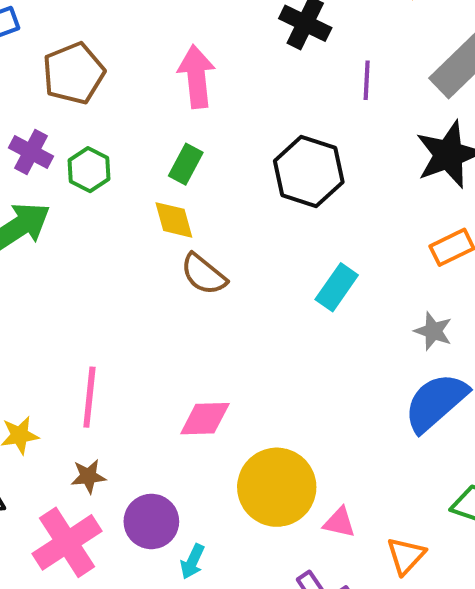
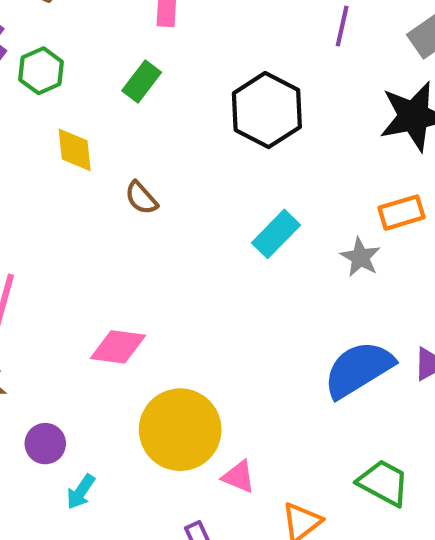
yellow diamond: (174, 220) -> (75, 150), moved
brown semicircle: (204, 274) -> (141, 198), size x0.7
gray star: (433, 331) -> (360, 257), moved
purple circle: (151, 521) -> (45, 444), size x0.7

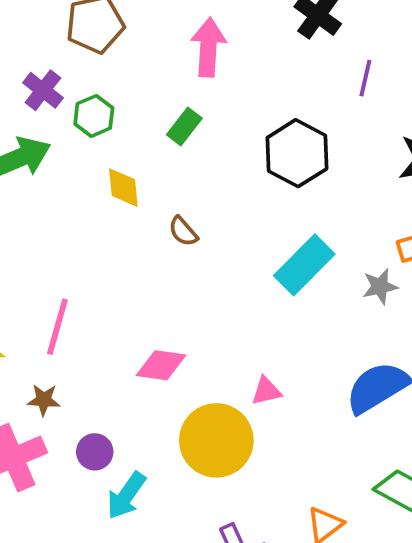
cyan rectangle: (276, 234) -> (304, 265), size x1.4
gray star: (360, 257) -> (380, 286), turned 30
pink triangle: (239, 477) -> (266, 391), moved, turned -36
cyan arrow: (81, 492) -> (126, 496), size x1.5

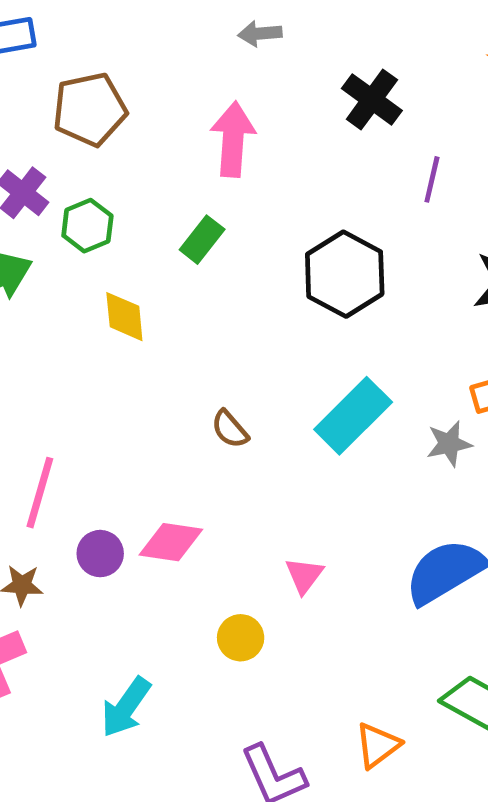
brown semicircle: (183, 231) -> (230, 429), moved
pink triangle: (266, 391) -> (304, 575), turned -40
yellow circle: (216, 440) -> (241, 638), size x0.5
purple circle: (95, 452) -> (100, 554), moved

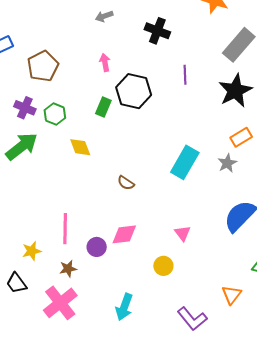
pink arrow: (233, 139) -> (105, 63), size x0.6
purple line: (432, 179) -> (185, 75), moved
black hexagon: (345, 274) -> (134, 91), moved
brown semicircle: (230, 429) -> (126, 183), moved

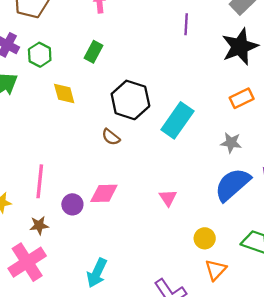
black hexagon: (134, 91) -> (130, 100), moved
gray star: (227, 163) -> (231, 143), moved, turned 30
yellow circle: (163, 266) -> (205, 238), moved

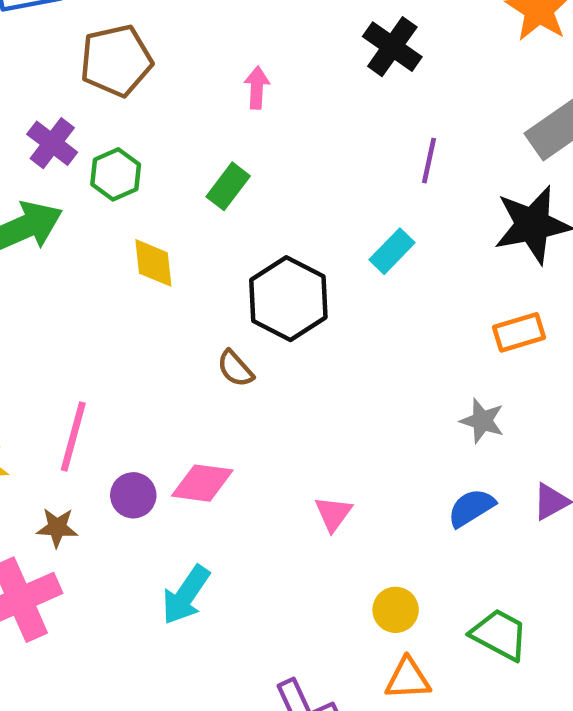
cyan rectangle: (177, 120) -> (392, 251), moved, size x0.6
blue semicircle: (233, 184) -> (471, 508), size x0.6
orange triangle: (216, 270) -> (408, 679), turned 35
cyan arrow: (97, 273) -> (186, 595), moved

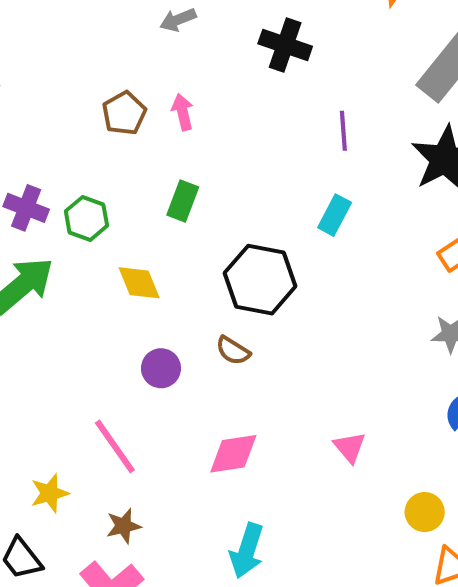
brown pentagon: (116, 61) -> (124, 113), moved, size x0.7
pink line: (73, 437) -> (115, 446), turned -34
purple circle: (133, 495) -> (161, 368), moved

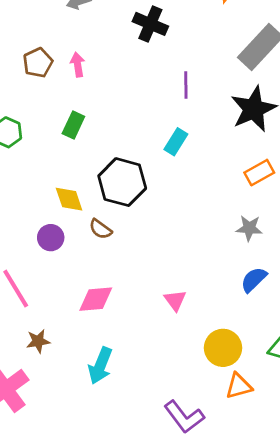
yellow diamond: (139, 283) -> (69, 199), moved
yellow circle: (425, 512) -> (223, 348), size x1.4
brown star: (124, 526) -> (38, 341), moved

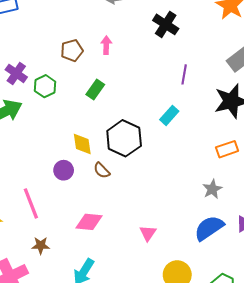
brown pentagon: (38, 63) -> (72, 50), moved
gray star: (249, 228) -> (212, 189), turned 30
blue semicircle: (254, 280) -> (209, 228), size x1.4

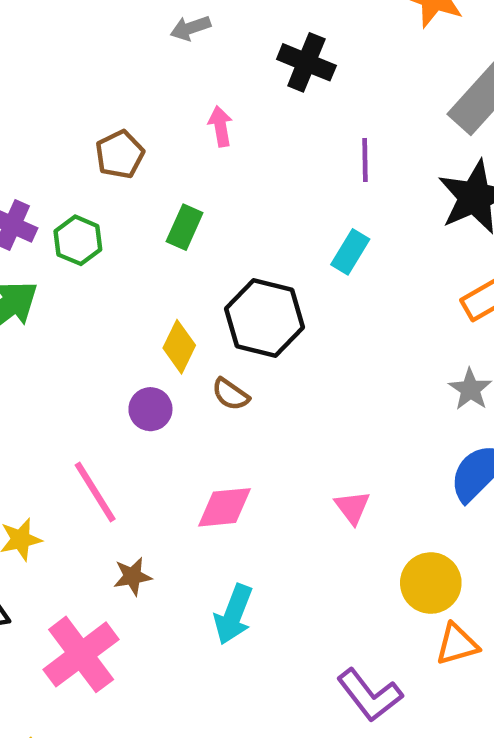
pink arrow: (106, 45) -> (220, 126), moved
yellow diamond: (82, 144) -> (179, 347), turned 45

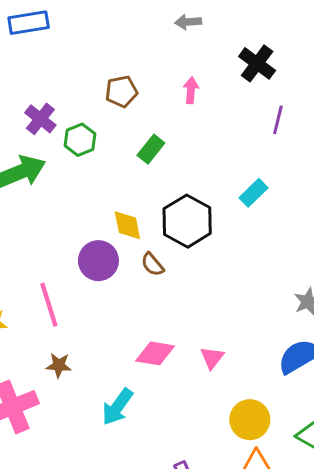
purple line: (365, 160) -> (278, 120), moved
yellow diamond: (179, 347) -> (127, 225), turned -52
purple circle: (150, 409) -> (98, 261), size x1.4
pink diamond: (225, 507) -> (155, 353), moved

